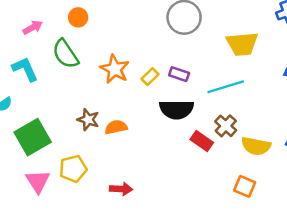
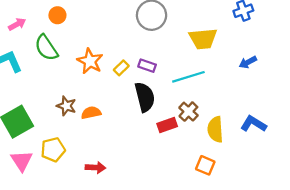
black semicircle: (177, 109) -> (145, 97), turned -104
red rectangle: (202, 141) -> (167, 125), turned -54
yellow semicircle: (256, 146) -> (215, 129), turned 75

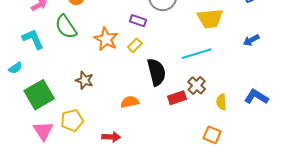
purple rectangle: (147, 66) -> (138, 21), moved
orange semicircle: (91, 113) -> (130, 102), moved
yellow semicircle: (215, 129) -> (221, 102), size x0.7

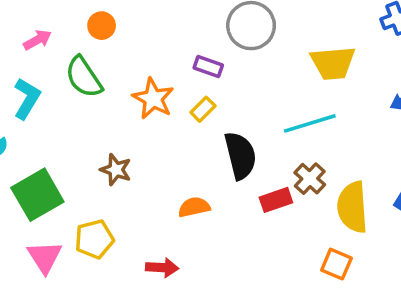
cyan L-shape: (33, 39) -> (27, 99), turned 55
yellow semicircle: (221, 102) -> (352, 207), size x1.8

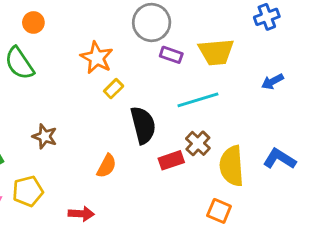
purple rectangle: (208, 67) -> (171, 55), moved
orange star: (153, 99) -> (97, 58), moved
orange semicircle: (194, 207) -> (107, 166), turned 130

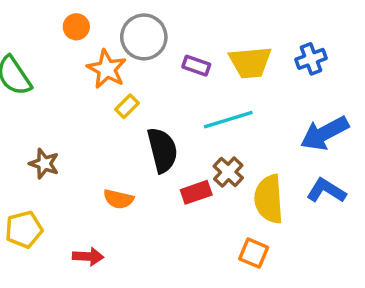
blue cross: (267, 17) -> (311, 59), moved
orange circle: (33, 22) -> (76, 27), moved
gray circle: (152, 22) -> (144, 37), moved
blue arrow: (272, 82) -> (325, 133), moved, size x1.8
orange semicircle: (107, 166) -> (118, 199), turned 75

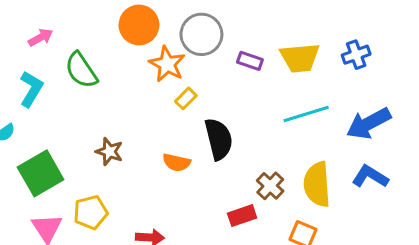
orange circle: (76, 27) -> (139, 25), size x1.6
cyan line: (228, 120) -> (306, 114), moved
brown cross: (228, 172) -> (270, 186), moved
red rectangle: (196, 192) -> (242, 216), moved
orange semicircle: (118, 199) -> (176, 162), moved

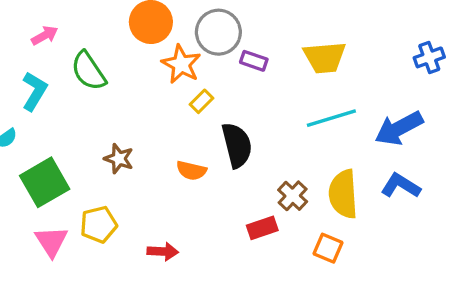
blue cross: (356, 55) -> (429, 57), moved
purple rectangle: (250, 61) -> (254, 61), moved

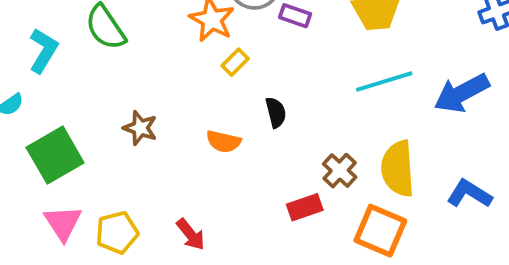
black semicircle: (237, 145) -> (276, 112), size x0.6
blue L-shape: (401, 186) -> (469, 194), moved
yellow pentagon: (99, 224) -> (117, 232), moved
orange square: (328, 248) -> (380, 231), size x1.5
red arrow: (163, 251) -> (191, 234), turned 48

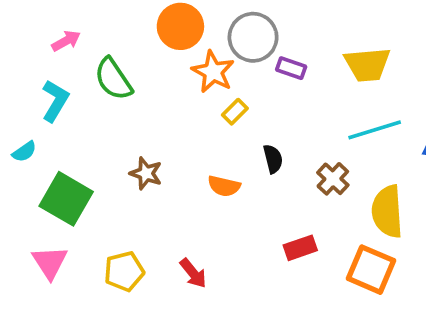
green square: (55, 155) -> (66, 199), turned -30
brown cross: (340, 171) -> (333, 179), moved
pink triangle: (63, 223) -> (50, 262), moved

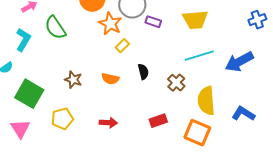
orange semicircle: (224, 186) -> (110, 79), moved
yellow pentagon: (124, 271) -> (62, 119), moved
red arrow: (193, 273) -> (108, 123), moved, turned -48

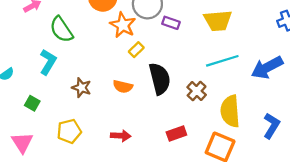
cyan L-shape: (23, 40) -> (48, 62), moved
black semicircle: (143, 72) -> (160, 79), size x1.8
green square: (29, 94) -> (32, 103), size x0.5
blue L-shape: (243, 114) -> (272, 126), turned 90

